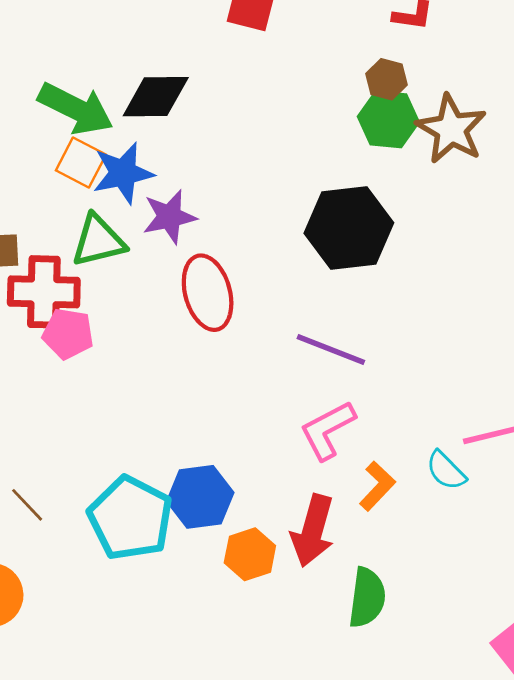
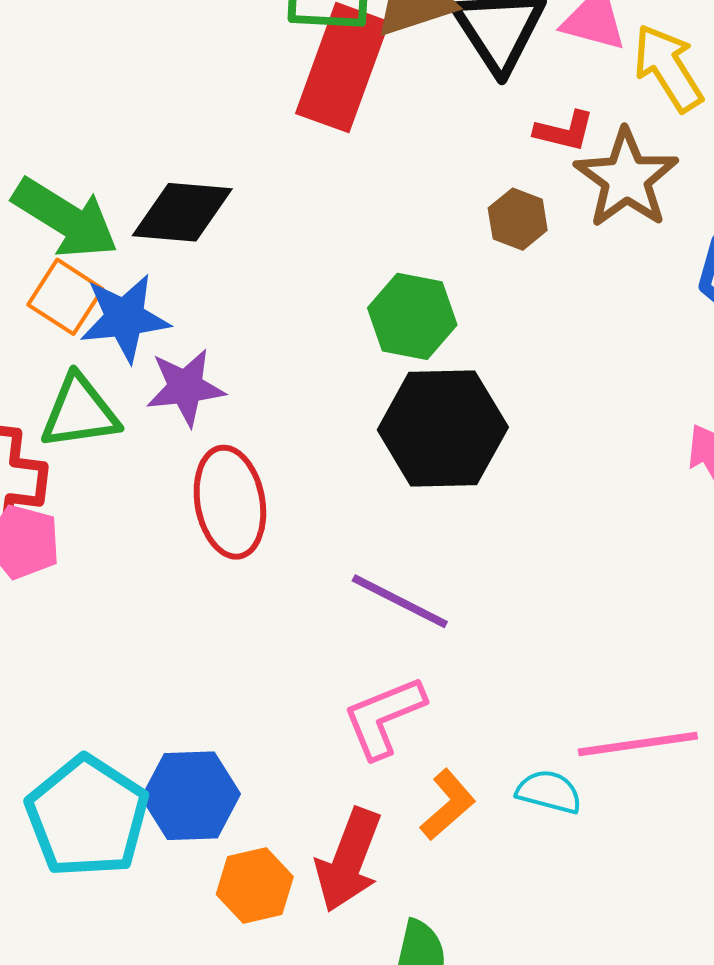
green hexagon: (388, 119) -> (412, 316), moved
brown star: (451, 129) -> (626, 178), moved
cyan semicircle: (446, 471) -> (549, 792), turned 144

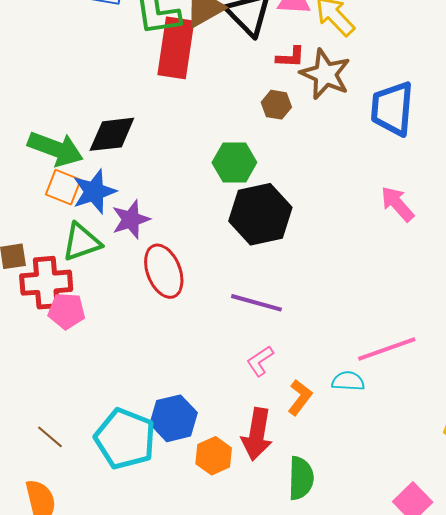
pink L-shape: (384, 717) -> (260, 361), size x0.7

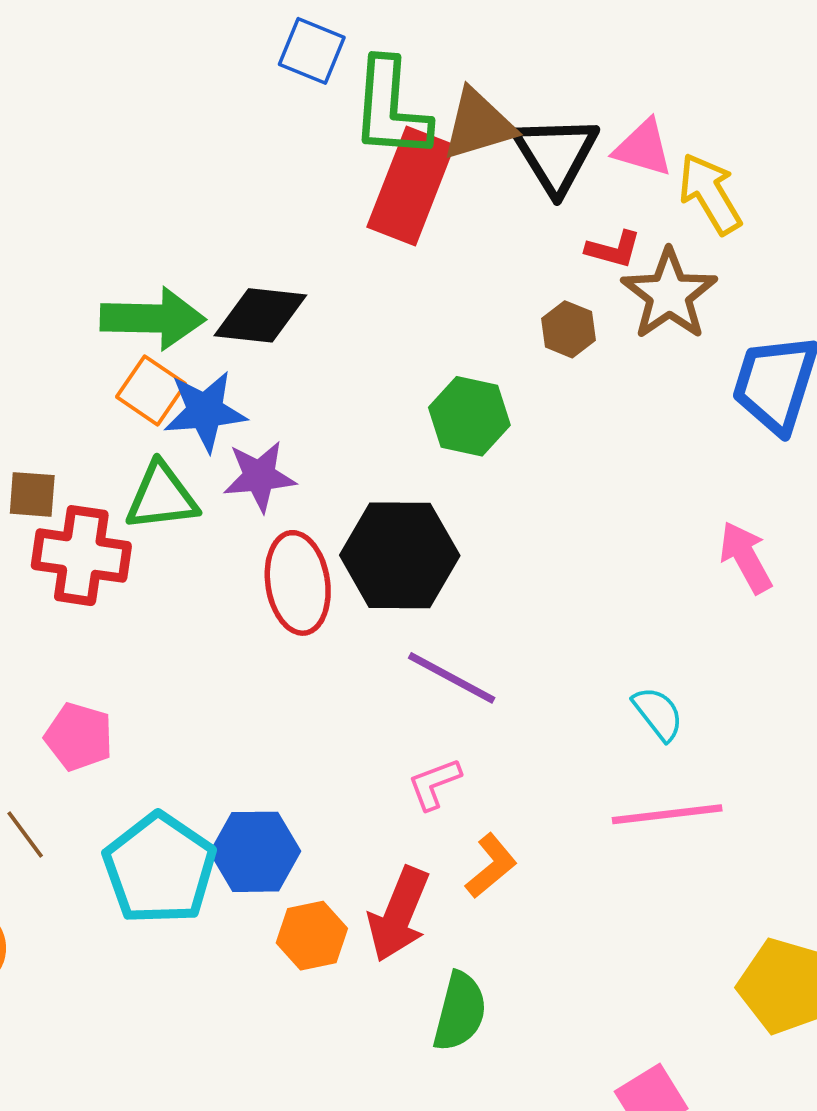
green arrow: (55, 149) -> (153, 318), turned -32
black hexagon: (260, 214) -> (400, 555), moved
pink pentagon: (67, 311) -> (79, 737), moved
cyan semicircle: (348, 381) -> (658, 714), moved, turned 36

